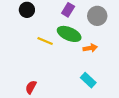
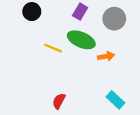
cyan rectangle: (88, 80) -> (115, 100), moved
red semicircle: (31, 87) -> (59, 101), moved

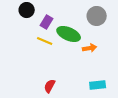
purple rectangle: (80, 12) -> (47, 22), moved
cyan rectangle: (115, 100) -> (98, 85), turned -49

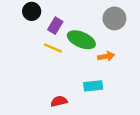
cyan rectangle: (98, 85) -> (93, 86), moved
red semicircle: (50, 86) -> (59, 101), turned 48

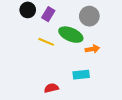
gray circle: (114, 18) -> (89, 16), moved
purple rectangle: (55, 26) -> (48, 14), moved

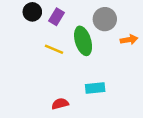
green ellipse: (71, 35) -> (83, 41), turned 50
orange arrow: (92, 49) -> (129, 40), moved

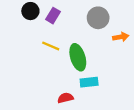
green ellipse: (83, 41) -> (78, 57), moved
red semicircle: (60, 104) -> (65, 98), moved

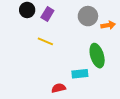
orange arrow: (121, 37) -> (108, 25), moved
green ellipse: (78, 57) -> (97, 56), moved

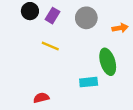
gray circle: (88, 16) -> (86, 18), moved
red semicircle: (59, 88) -> (41, 98), moved

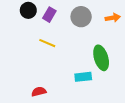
orange arrow: (120, 28) -> (113, 18), moved

